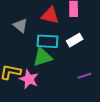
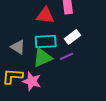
gray triangle: (20, 26) -> (18, 47), moved
purple line: (84, 76) -> (66, 56), moved

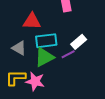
red triangle: (45, 15) -> (32, 21), moved
white rectangle: (72, 37) -> (79, 42), moved

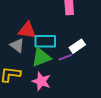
red triangle: (32, 21) -> (27, 30), moved
pink star: (35, 81) -> (41, 81), moved

